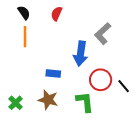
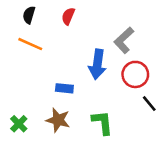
black semicircle: (24, 13) -> (29, 15), turned -128
orange line: (25, 37) -> (30, 44), turned -66
red circle: (101, 80) -> (135, 74), moved

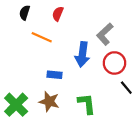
orange line: (30, 44) -> (42, 37), moved
green cross: (19, 124) -> (16, 105), size x1.6

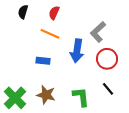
orange line: (42, 37) -> (50, 34), moved
blue rectangle: (55, 75) -> (43, 61), moved
black line: (126, 88) -> (108, 89), moved

